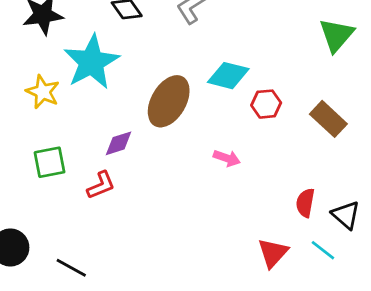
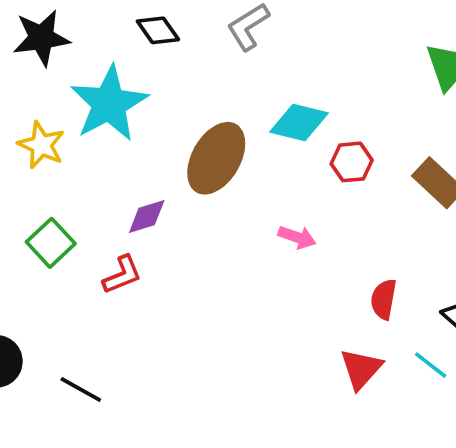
green square: (50, 162) -> (51, 243), turned -32
red semicircle: (305, 203) -> (384, 299), moved

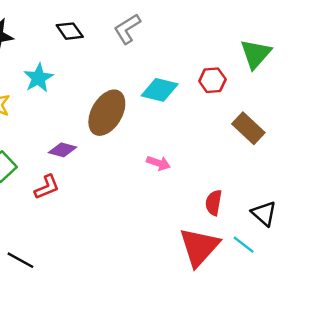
cyan star: (109, 104) -> (38, 78), size x0.6
red hexagon: (352, 162) -> (212, 80), moved
purple diamond: (147, 217) -> (62, 150), turned 32
red triangle: (361, 369) -> (199, 247), size x1.5

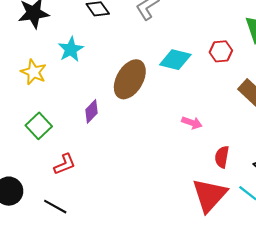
purple diamond: (62, 150) -> (92, 111), turned -60
pink arrow: (158, 163) -> (192, 123), moved
red L-shape: (47, 187) -> (65, 164), moved

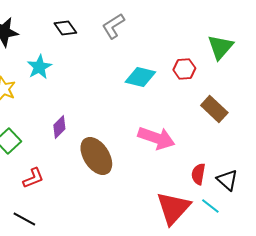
brown ellipse: (130, 79) -> (96, 156), moved, turned -63
pink arrow: (192, 123) -> (156, 138), size x1.8
red semicircle: (222, 157) -> (198, 174), moved

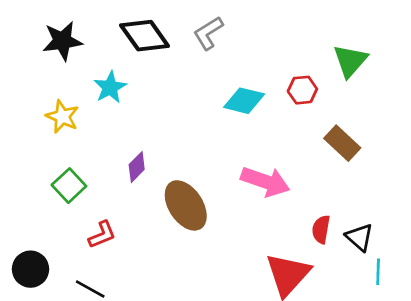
black diamond: (65, 28) -> (145, 36), size x1.6
cyan line: (210, 206) -> (378, 272), moved, turned 54

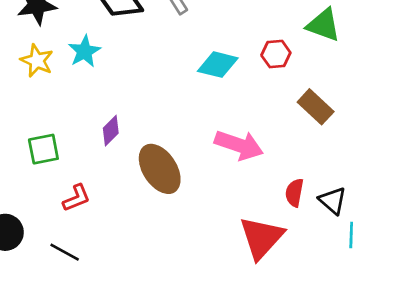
green triangle: (350, 61) -> (323, 25), turned -51
yellow star: (62, 117) -> (37, 61), moved
green square: (69, 186) -> (43, 149), turned 32

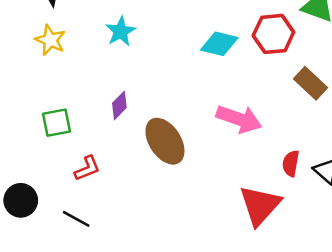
cyan star: (84, 51) -> (121, 31), moved
red hexagon: (276, 54) -> (273, 34), size x1.5

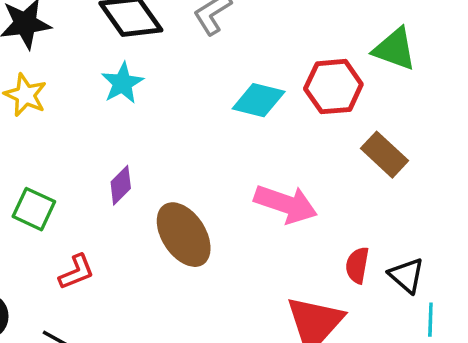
green square: (56, 123) -> (34, 209), turned 36

